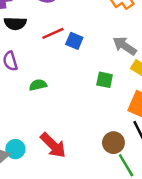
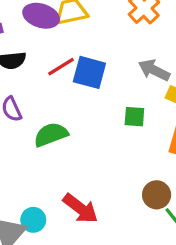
blue square: (74, 41) -> (89, 72), size x1.5
green semicircle: (38, 85) -> (51, 135), size x1.5

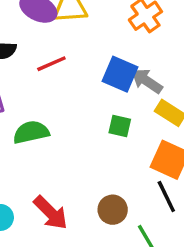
blue square: (89, 72) -> (120, 74), moved
brown circle: (157, 195) -> (113, 210), moved

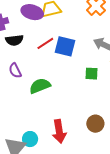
blue square: (120, 74) -> (65, 46), moved
red arrow: (51, 213) -> (59, 131), turned 45

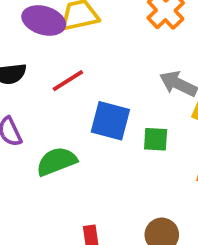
blue square: (65, 46) -> (110, 121), moved

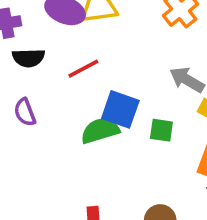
green semicircle: (57, 161) -> (100, 131), moved

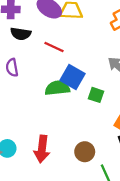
red line: (83, 69) -> (54, 47), turned 42

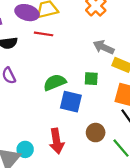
red line: (54, 47) -> (44, 34), moved
blue square: (73, 77) -> (71, 102), moved

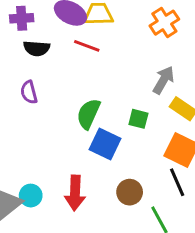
gray arrow: (104, 47) -> (164, 80), turned 84
green semicircle: (55, 82) -> (88, 114), turned -55

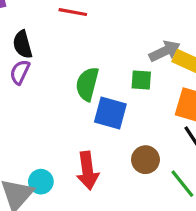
black semicircle: (37, 48) -> (23, 44), moved, turned 80
gray arrow: (164, 80) -> (165, 51), moved, turned 44
purple semicircle: (29, 92) -> (20, 72), turned 50

